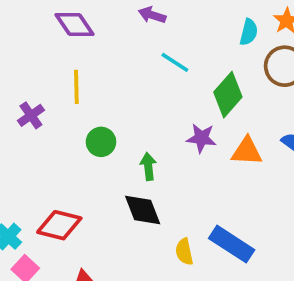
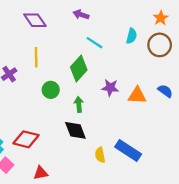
cyan semicircle: (249, 32) -> (132, 36), moved
green diamond: (228, 95) -> (79, 69), moved

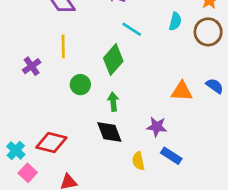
purple star: (110, 88) -> (157, 127), moved
blue rectangle: (128, 150) -> (171, 156), size x0.7

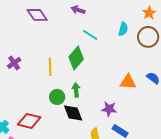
yellow line: (63, 46) -> (50, 67), moved
green circle: (80, 85) -> (57, 97), moved

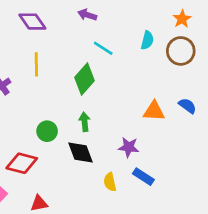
yellow line: (50, 67) -> (36, 64), moved
green circle: (57, 97) -> (47, 131), moved

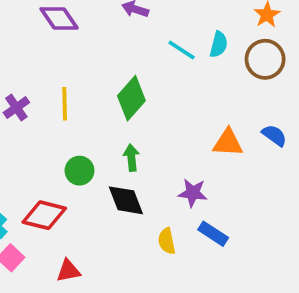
cyan line: (103, 48) -> (182, 50), moved
yellow line: (36, 64) -> (65, 104), moved

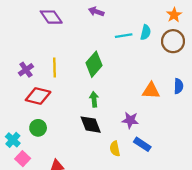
cyan line: (182, 50) -> (124, 36), turned -42
blue semicircle: (274, 135) -> (178, 86), turned 56
green circle: (79, 171) -> (38, 128), moved
red diamond: (44, 215) -> (38, 96), moved

